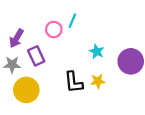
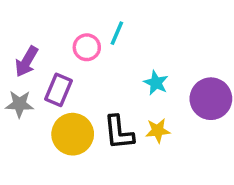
purple rectangle: (36, 56) -> (58, 90), turned 48
yellow circle: (26, 90) -> (73, 134), moved

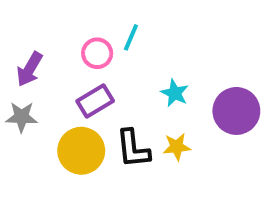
purple rectangle: (58, 90) -> (95, 101), moved, turned 36

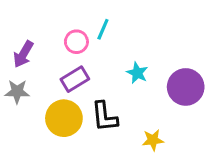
yellow star: (177, 147) -> (153, 140), moved

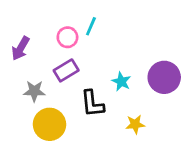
cyan star: (137, 73) -> (121, 81), moved
gray star: (17, 92) -> (34, 91), moved
yellow circle: (64, 118) -> (49, 124), moved

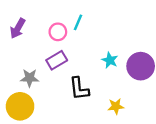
purple arrow: (20, 48) -> (18, 28), moved
cyan star: (121, 81) -> (110, 60), moved
yellow circle: (49, 124) -> (20, 106), moved

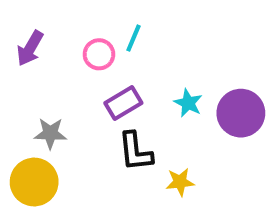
purple rectangle: (57, 60) -> (123, 103), moved
yellow star: (116, 106) -> (180, 182), moved

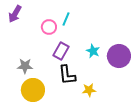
purple arrow: (30, 48) -> (15, 14), moved
purple rectangle: (123, 103) -> (61, 51), turned -30
yellow circle: (34, 182) -> (33, 90), moved

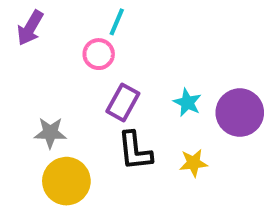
cyan line: (66, 19) -> (117, 22), moved
yellow star: (89, 90) -> (193, 163), moved

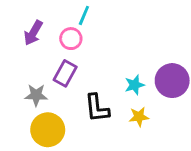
purple arrow: (30, 28) -> (33, 33), moved
purple rectangle: (123, 102) -> (65, 73), moved
cyan star: (187, 102) -> (135, 85), moved, turned 30

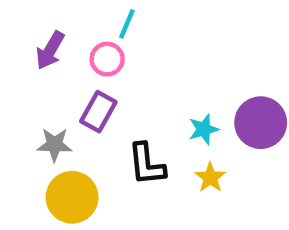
yellow star: (139, 117) -> (210, 178), turned -30

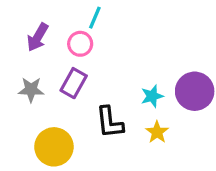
gray star: (55, 145) -> (31, 90), moved

